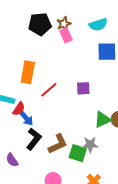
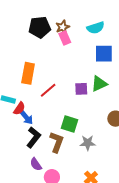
green triangle: (102, 119) -> (99, 84), moved
brown L-shape: (58, 144) -> (57, 142), turned -45
green square: (78, 153) -> (69, 124), moved
purple semicircle: (12, 160) -> (36, 164), moved

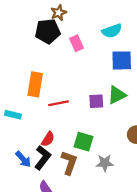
brown star: (63, 27) -> (59, 13), moved
red line: (48, 90) -> (59, 103), turned 30
red semicircle: (19, 108) -> (48, 139), moved
blue arrow: (26, 117) -> (23, 159), moved

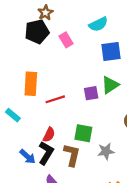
cyan rectangle: (13, 115) -> (13, 115), turned 32

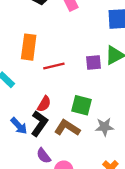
brown L-shape: (72, 155) -> (67, 128), turned -75

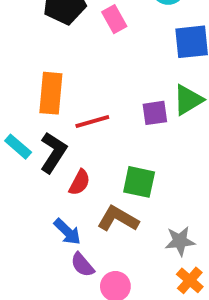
black L-shape: (39, 123) -> (53, 152), moved
blue arrow: (19, 126) -> (67, 232), moved
gray star: (104, 127) -> (180, 241), moved

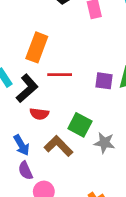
red semicircle: (79, 182) -> (39, 114), turned 54
gray star: (180, 241) -> (104, 143), moved

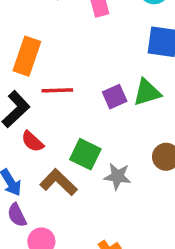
purple square: (104, 81) -> (115, 97), turned -30
red semicircle: (39, 114) -> (33, 141), turned 36

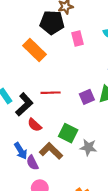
orange rectangle: (27, 56) -> (34, 50), moved, turned -65
purple semicircle: (17, 215) -> (32, 163), moved

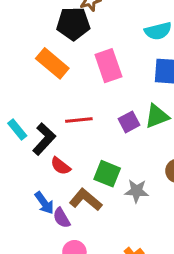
pink rectangle: (78, 39) -> (108, 66), moved, size x1.5

